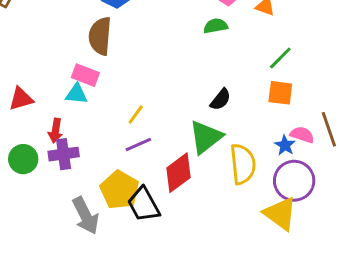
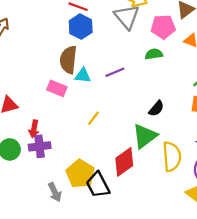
cyan triangle: (76, 94) -> (83, 75), moved
purple line: (138, 144) -> (115, 72), moved
gray arrow: (86, 216) -> (55, 192), size x0.7

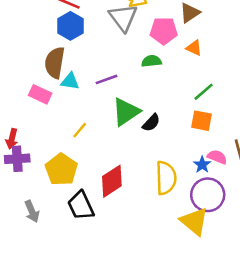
green triangle: (145, 136) -> (126, 112), moved
yellow pentagon: (80, 174) -> (61, 169), moved

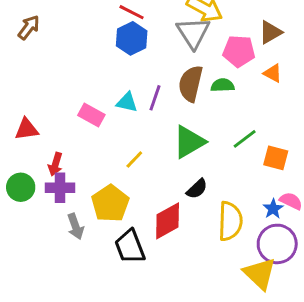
brown semicircle: (55, 63) -> (191, 84), moved
purple line: (107, 79) -> (155, 98), moved, turned -55
green line: (204, 92) -> (245, 139), moved
black semicircle: (151, 123) -> (197, 189), moved
gray arrow: (32, 211) -> (76, 226), moved

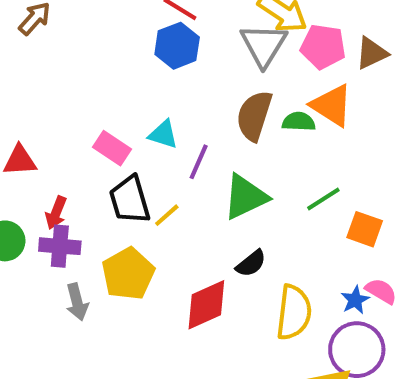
pink pentagon: (239, 51) -> (323, 47), moved
orange triangle: (273, 73) -> (332, 105), moved, size x1.6
purple line: (155, 98) -> (199, 162), moved
black trapezoid: (130, 247) -> (130, 200), moved

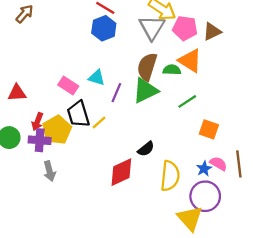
green triangle: (245, 197) -> (145, 91), moved
green line: (323, 199) -> (187, 101), moved
yellow pentagon: (128, 274) -> (57, 130), moved

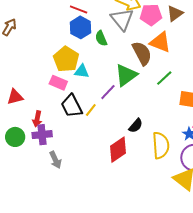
brown semicircle: (147, 67) -> (142, 53), moved, turned 145
green semicircle: (172, 70) -> (101, 38), moved, turned -105
purple line: (116, 93) -> (108, 92), moved, turned 30
yellow pentagon: (57, 130) -> (66, 59), moved

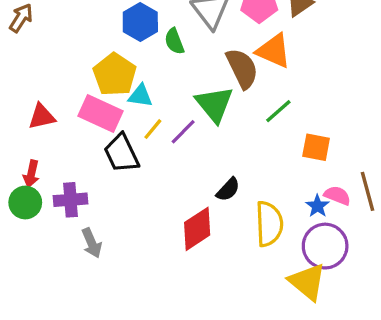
green triangle: (126, 75) -> (214, 104), turned -35
pink rectangle: (58, 83) -> (100, 113), size x1.4
red triangle: (15, 97) -> (42, 117), moved
yellow line: (91, 110) -> (153, 129), moved
red arrow: (37, 119) -> (31, 174), moved

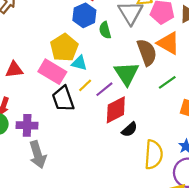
red diamond: (197, 229) -> (116, 110), moved
gray arrow: (92, 243) -> (38, 155), size x1.4

